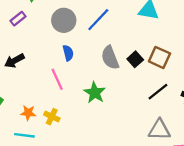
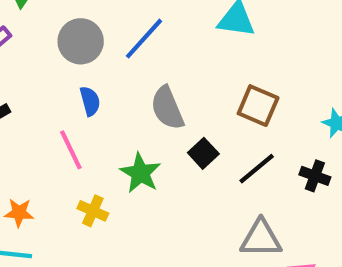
black square: (135, 59) -> (203, 153), moved
yellow cross: (52, 117) -> (93, 211), moved

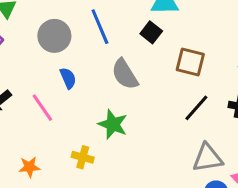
blue line: (144, 39) -> (100, 27), turned -56
pink line: (71, 150) -> (42, 108), moved
black square: (203, 153) -> (151, 32), moved

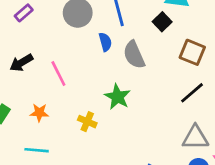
blue semicircle: (68, 78) -> (105, 42), moved
orange star: (29, 167) -> (39, 113), moved

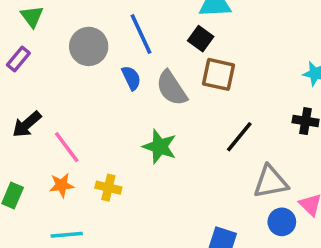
brown square: (192, 52) -> (219, 74), moved
pink line: (58, 74) -> (67, 147), moved
black line: (192, 93) -> (239, 137), moved
yellow cross: (87, 122) -> (108, 188), moved

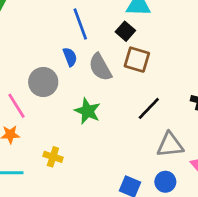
gray circle: (89, 46) -> (43, 82), moved
yellow cross: (108, 188) -> (53, 157), moved
blue circle: (282, 222) -> (165, 182), moved

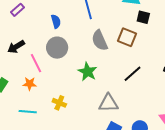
black square: (125, 31) -> (143, 17), moved, turned -32
blue semicircle: (70, 57) -> (56, 21), moved
gray triangle: (170, 145) -> (108, 103), moved

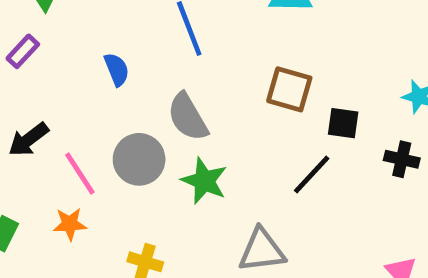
black square: (143, 17) -> (343, 123), moved
gray semicircle: (100, 40) -> (188, 117), moved
gray circle: (57, 48) -> (139, 159), moved

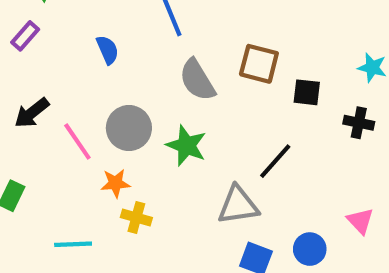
gray semicircle: (188, 117) -> (197, 80), moved
black line: (312, 175) -> (275, 161), moved
orange star: (70, 224) -> (115, 183), moved

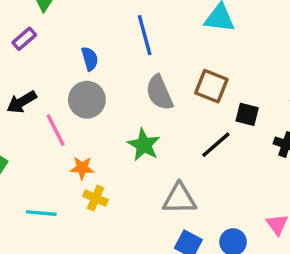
gray circle: (129, 128) -> (87, 100), moved
black line: (275, 161) -> (216, 145), moved

